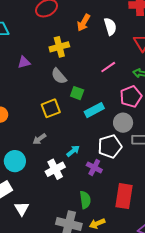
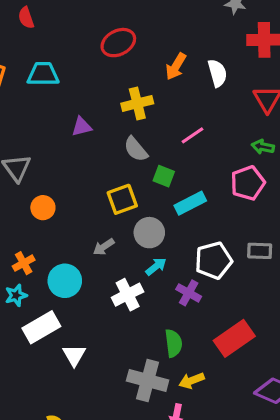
pink line: (108, 67) -> (193, 135), moved
gray circle: (123, 123) -> (149, 233), moved
red rectangle: (124, 196) -> (234, 338), turned 45

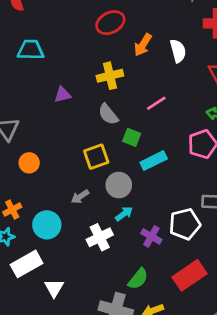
red ellipse: (118, 43) -> (110, 23), moved
white pentagon: (214, 260) -> (185, 224), moved
green semicircle: (173, 343) -> (138, 279), turned 45

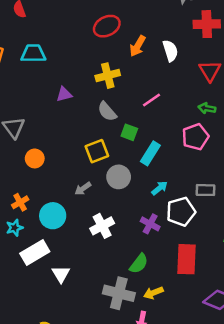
cyan rectangle: (154, 161) -> (150, 153), turned -30
cyan arrow: (124, 214) -> (160, 188), moved
red rectangle: (190, 275) -> (187, 259), turned -52

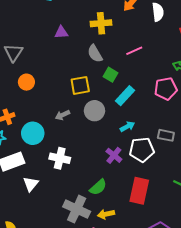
white cross: (102, 226) -> (60, 158), moved, turned 30

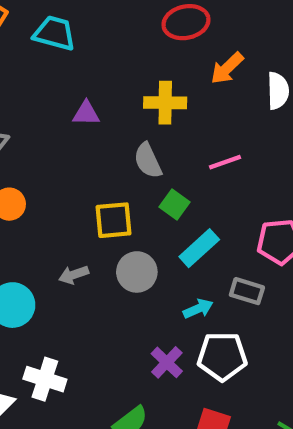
gray rectangle: (166, 135) -> (247, 291), moved
white cross: (60, 158) -> (45, 379), moved

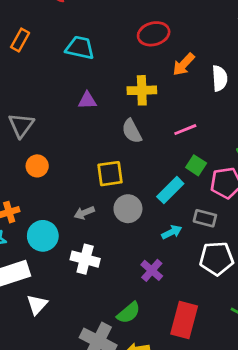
cyan trapezoid: (55, 33) -> (80, 48), moved
green square: (175, 205) -> (196, 165), moved
white pentagon: (222, 356) -> (217, 258), moved
white cross: (45, 379) -> (85, 259), moved

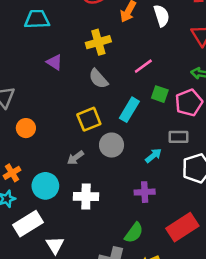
purple triangle: (87, 100) -> (54, 62), turned 49
cyan rectangle: (170, 190) -> (129, 110), moved
purple cross: (152, 270) -> (145, 192), turned -30
red rectangle: (184, 320) -> (182, 227), turned 56

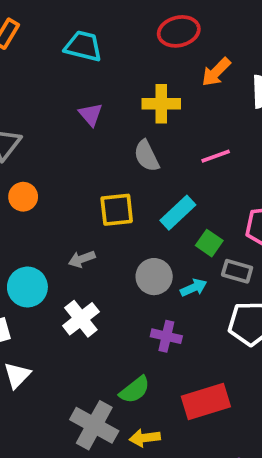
green square: (160, 94) -> (209, 243), moved
gray circle: (112, 145) -> (154, 277), moved
white cross: (86, 197) -> (81, 319), turned 35

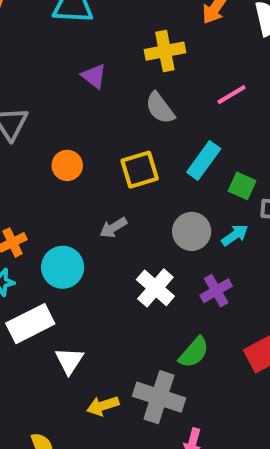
orange circle: (23, 197) -> (67, 165), moved
white cross: (81, 319) -> (155, 288), moved
purple cross: (166, 336) -> (216, 291), turned -32
yellow arrow: (145, 438) -> (103, 406), moved

